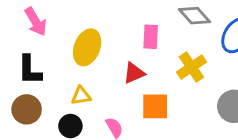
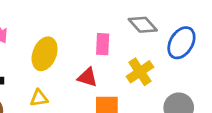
red triangle: (134, 73) -> (87, 77), turned 40

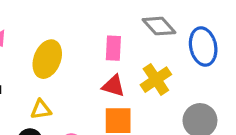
blue ellipse: (181, 43) -> (203, 46), turned -44
red triangle: (87, 77) -> (113, 86), moved

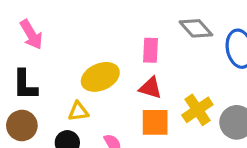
yellow ellipse: (47, 59) -> (100, 77), moved, turned 45
yellow cross: (156, 80) -> (197, 110), moved

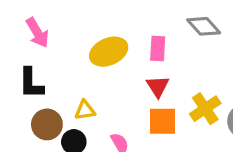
yellow ellipse: (100, 77) -> (109, 52), moved
red triangle: (150, 88) -> (158, 86), turned 40
brown circle: (22, 125) -> (47, 124), moved

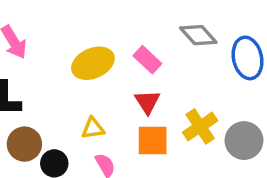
pink rectangle: (158, 48) -> (147, 60), turned -50
yellow triangle: (85, 110) -> (93, 128), moved

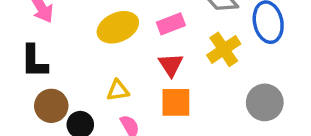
pink rectangle: (147, 60) -> (171, 24), turned -64
yellow cross: (200, 126) -> (224, 49), moved

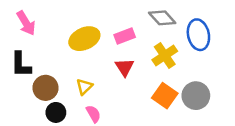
yellow triangle: (118, 90) -> (84, 87), turned -36
orange square: (176, 102) -> (165, 96), moved, turned 35
brown circle: (51, 106) -> (46, 88), moved

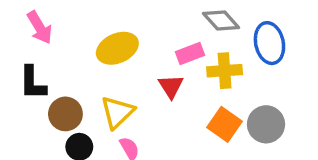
pink rectangle: (125, 36) -> (190, 53), moved
yellow cross: (165, 55) -> (225, 71), turned 30
yellow triangle: (84, 87) -> (117, 112), size x1.5

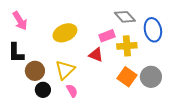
red triangle: (171, 86) -> (96, 55), turned -35

